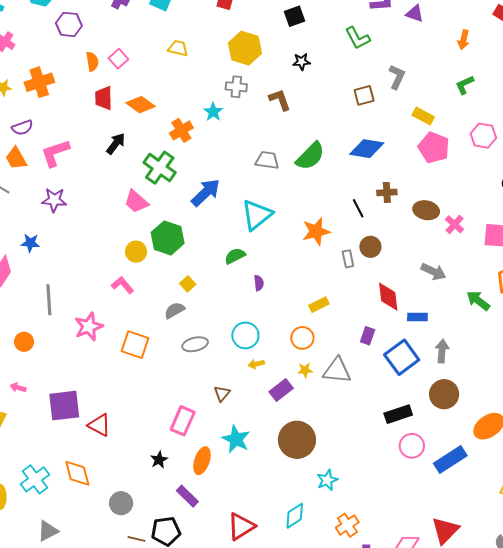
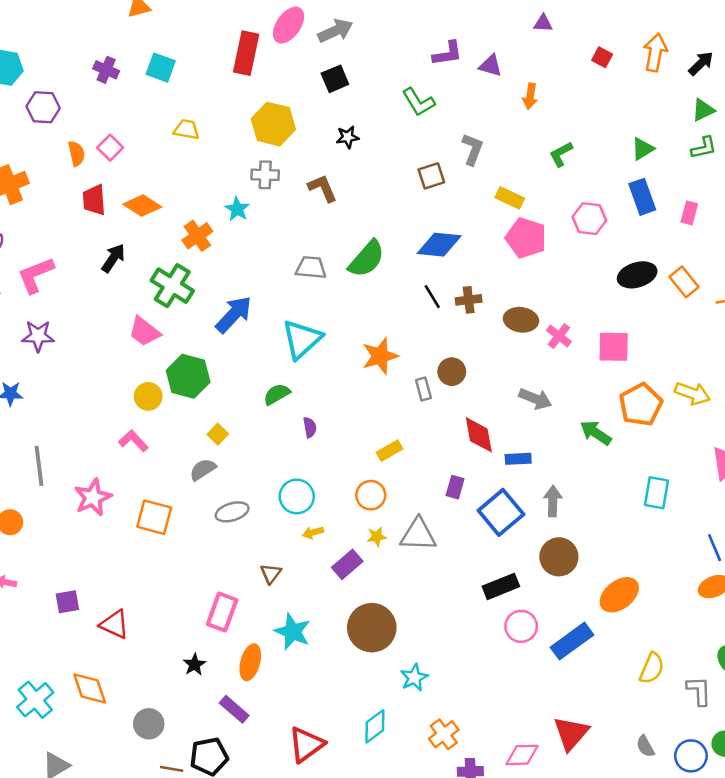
orange arrow: (464, 40) -> (530, 96), moved
black line: (358, 208) -> (432, 297), moved
purple square: (64, 406) -> (67, 602), size x0.6

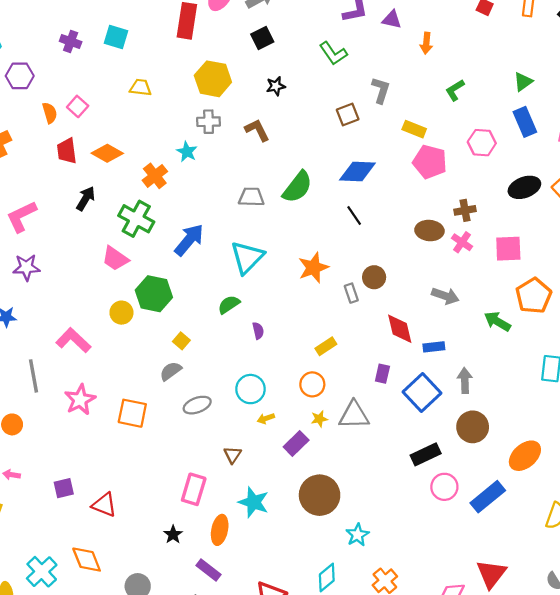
brown cross: (469, 300) -> (465, 210), moved
pink L-shape: (133, 441) -> (73, 340), moved, size x1.4

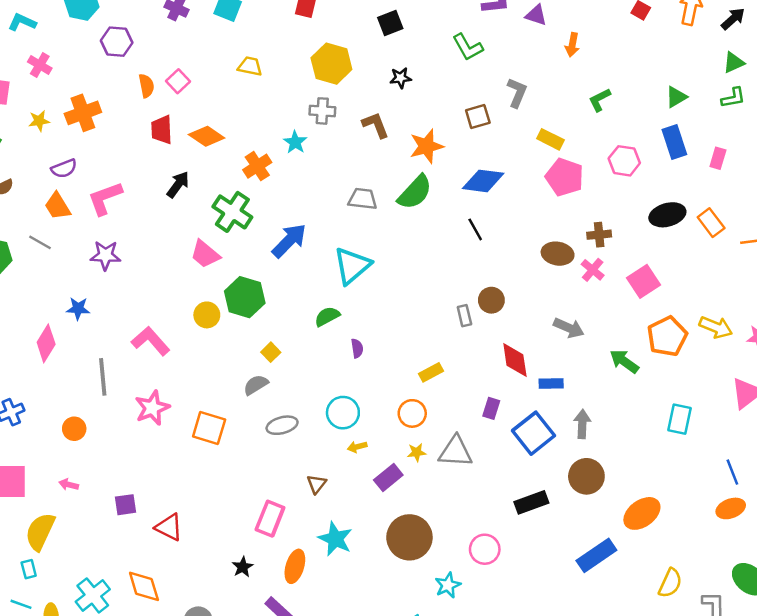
pink square: (508, 249) -> (644, 281), turned -36
orange star: (313, 268) -> (426, 146), moved
pink circle: (444, 487) -> (485, 549), moved

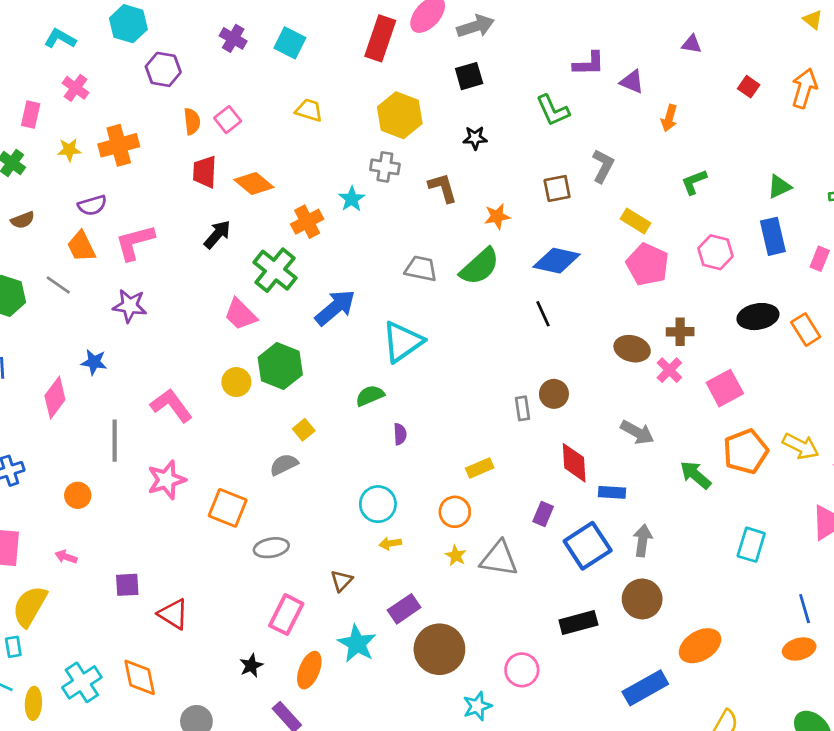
orange star: (426, 146) -> (497, 216), size x0.7
gray ellipse: (282, 425) -> (271, 548), moved
yellow star: (417, 452) -> (456, 556), turned 30
purple rectangle: (388, 478) -> (404, 609), moved

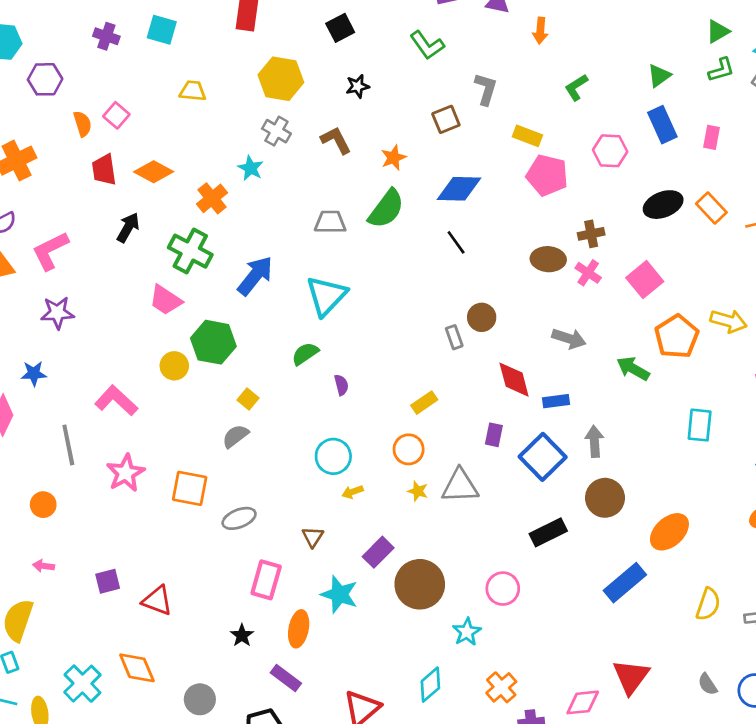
gray cross: (385, 167) -> (276, 131), turned 32

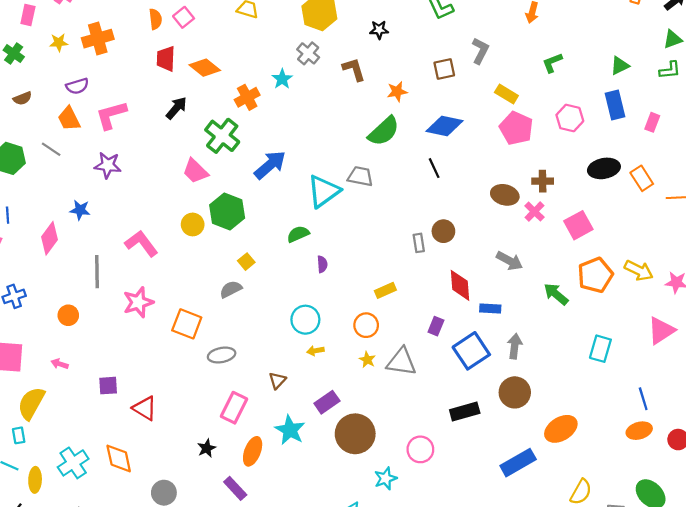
gray trapezoid: (330, 222) -> (360, 176), moved

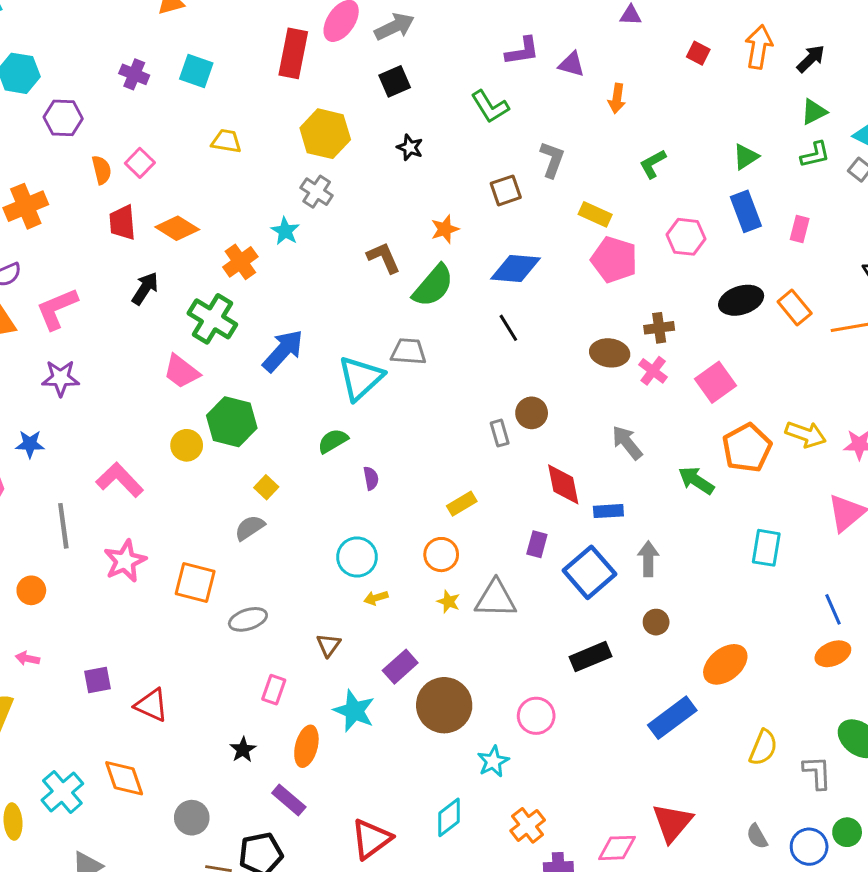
black star: (379, 30) -> (410, 147), turned 30
brown L-shape: (354, 69) -> (384, 258), moved
gray arrow: (510, 261) -> (627, 443), turned -150
brown circle: (515, 392) -> (656, 622), size x0.6
pink rectangle: (234, 408) -> (274, 690), size x0.7

